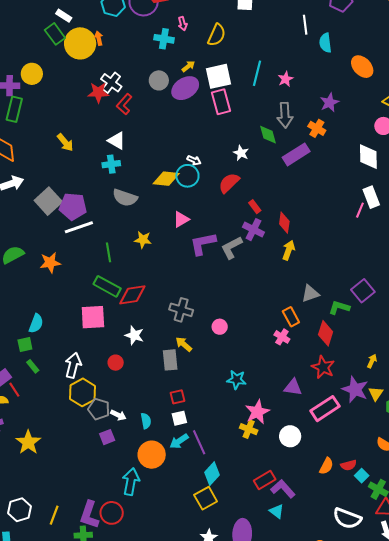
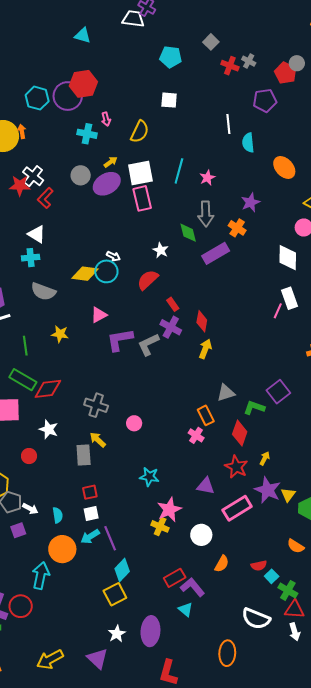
yellow arrow: (372, 361) -> (265, 458), moved
orange semicircle: (326, 466) -> (222, 564), moved

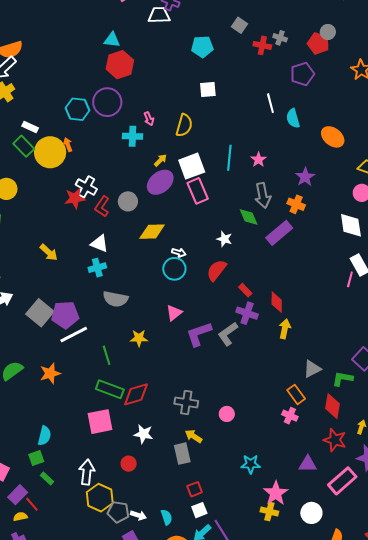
red hexagon: (83, 84) -> (120, 65), moved
gray circle: (81, 175) -> (128, 201), moved
yellow diamond: (85, 274) -> (152, 232), moved

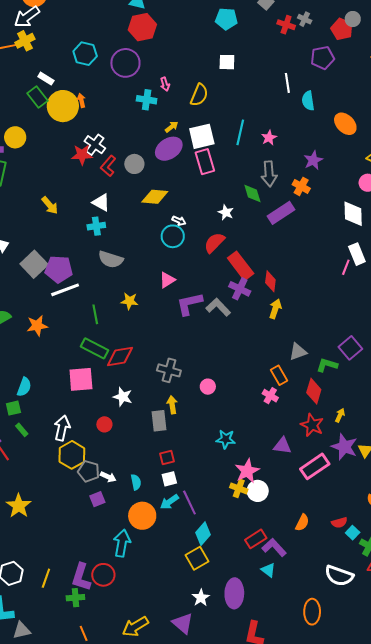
cyan hexagon: (78, 109) -> (85, 54), moved
red rectangle: (245, 290) -> (241, 266), size x2.0
gray L-shape: (228, 334) -> (218, 307), turned 75
yellow arrow: (194, 436) -> (172, 405), turned 42
white circle: (311, 513) -> (258, 491), moved

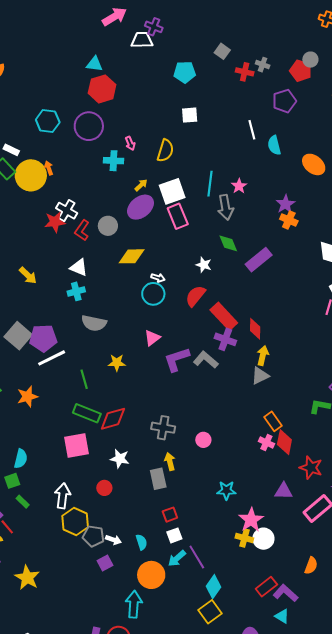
gray arrow: (269, 174) -> (226, 207), moved
orange cross: (301, 186) -> (289, 220), moved
gray triangle: (298, 352) -> (260, 376), moved
red diamond: (314, 391) -> (284, 442), moved

